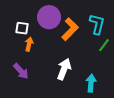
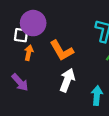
purple circle: (49, 17) -> (33, 23), moved
orange L-shape: (70, 29) -> (62, 51), moved, turned 105

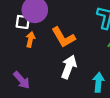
purple arrow: (20, 82) -> (22, 80), moved

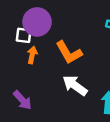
white arrow: (69, 67) -> (75, 85), turned -75

